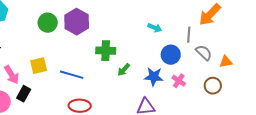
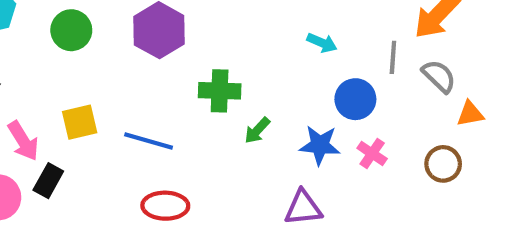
green circle: (48, 23) -> (71, 30), moved
gray semicircle: (204, 53) -> (439, 76), moved

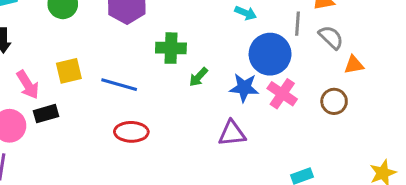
blue circle: (355, 99) -> (270, 54), size x1.4
pink cross: (372, 153) -> (282, 94), size x1.4
black rectangle: (48, 181) -> (46, 114), turned 45

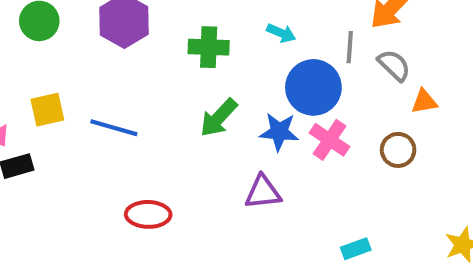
green cross: (171, 48) -> (209, 47), moved
green arrow: (198, 77) -> (219, 118), size x1.5
red ellipse: (131, 132) -> (148, 214), moved

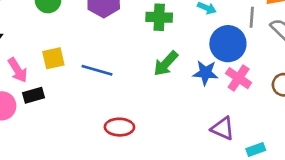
purple triangle: (263, 192) -> (223, 128), moved, turned 30

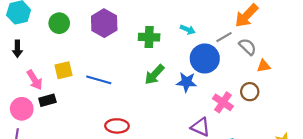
gray line: (252, 17) -> (224, 37), turned 56
pink cross: (239, 78) -> (223, 102), moved

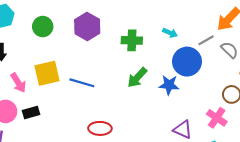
yellow square: (63, 70) -> (47, 73), size x1.4
black rectangle: (47, 100) -> (31, 112), moved
pink cross: (223, 102) -> (217, 118), moved

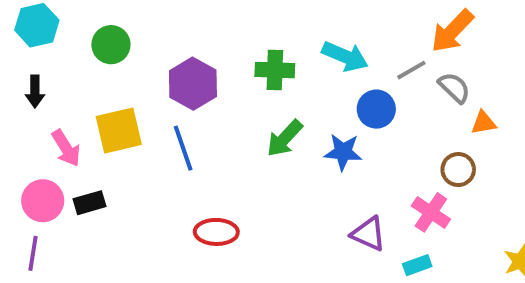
purple hexagon: (87, 27) -> (193, 84), moved
cyan arrow: (170, 33) -> (345, 56), size x1.6
blue circle: (187, 62) -> (376, 109), size x0.7
blue line: (82, 83) -> (183, 148), turned 55

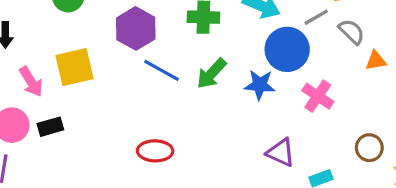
blue circle: (376, 109) -> (287, 49), size x1.4
blue line: (183, 148) -> (162, 70), moved, turned -42
brown circle: (458, 170) -> (369, 148), moved
pink cross: (431, 212) -> (318, 96), moved

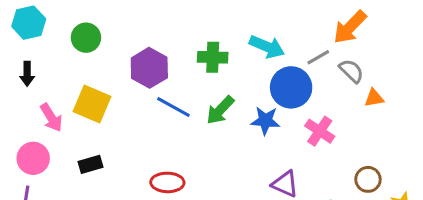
yellow square: (75, 67) -> (92, 104), turned 36
black rectangle: (50, 127) -> (90, 164), moved

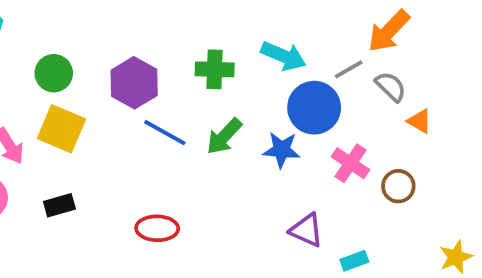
green circle: (86, 38) -> (54, 73), moved
orange triangle: (374, 98) -> (419, 121), turned 40
brown circle: (368, 179) -> (398, 186), moved

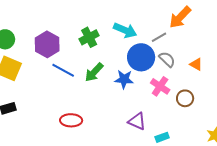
green cross: (215, 69) -> (89, 37), turned -30
gray semicircle: (391, 87) -> (167, 59), moved
red ellipse: (157, 228) -> (71, 120), moved

